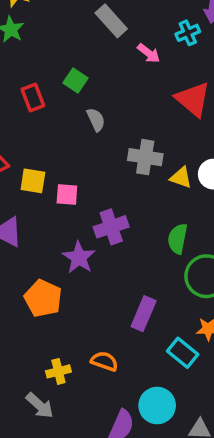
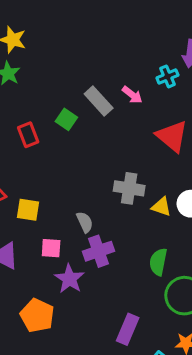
gray rectangle: (111, 21) -> (99, 101), moved
gray semicircle: (96, 120) -> (85, 222), moved
pink square: (67, 194) -> (51, 248), moved

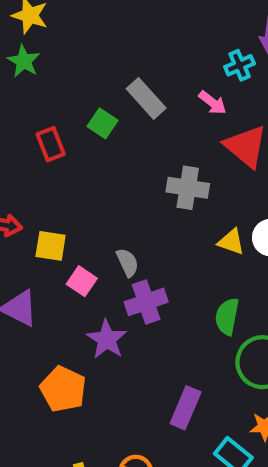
pink arrow: (132, 95) -> (213, 103), moved
gray cross: (129, 188) -> (188, 188), moved
pink square: (51, 248) -> (82, 281), moved, turned 30

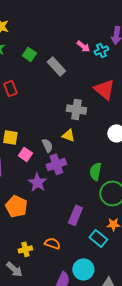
pink arrow: (213, 103) -> (83, 46), moved
green square: (103, 123) -> (29, 54), moved
yellow triangle: (231, 242) -> (68, 135), moved

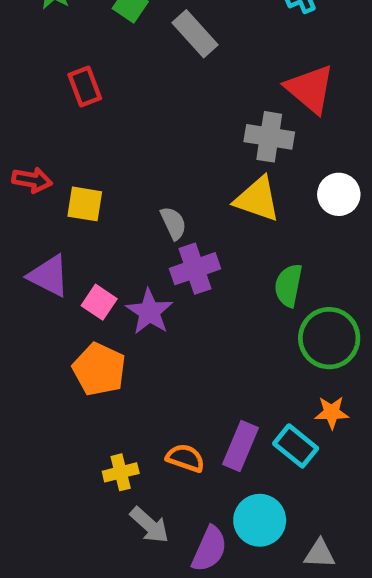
gray cross: (76, 109) -> (269, 137), moved
yellow triangle: (68, 135) -> (257, 199), moved, size x1.5
pink square: (25, 154) -> (99, 302), moved
purple rectangle: (75, 215) -> (241, 446), moved
gray arrow: (14, 269) -> (149, 525), moved

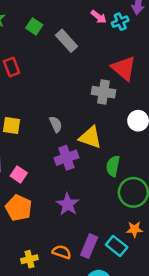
yellow triangle: (257, 199) -> (90, 137), moved
gray semicircle: (173, 223) -> (56, 124), moved
purple star: (149, 312) -> (68, 204), moved

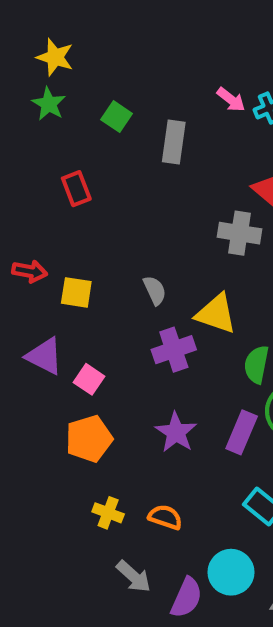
gray rectangle: (66, 41) -> (174, 142), turned 50
orange pentagon: (19, 208) -> (89, 439), turned 30
purple rectangle: (89, 246) -> (242, 432), moved
yellow cross: (29, 259) -> (108, 513), moved, turned 35

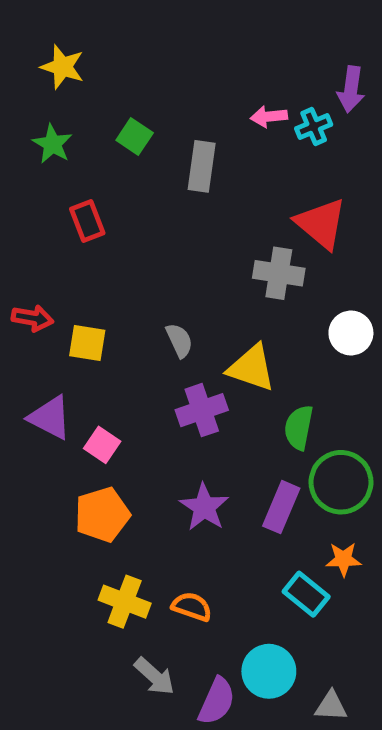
pink arrow: (231, 100) -> (269, 117), turned 136
green star: (49, 104) -> (52, 144), moved
yellow cross: (108, 513) -> (125, 602), size x1.4

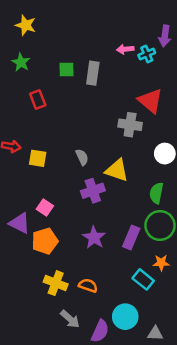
green square: (135, 136) -> (66, 70), moved, turned -35
purple triangle: (50, 418) -> (20, 223), moved
green semicircle: (299, 428) -> (156, 193), moved

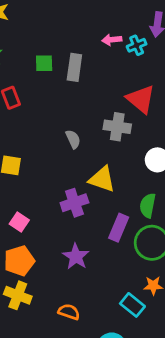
gray semicircle: (82, 157) -> (73, 139), moved
purple rectangle: (131, 237) -> (119, 228), moved
yellow cross: (56, 283) -> (18, 295), moved

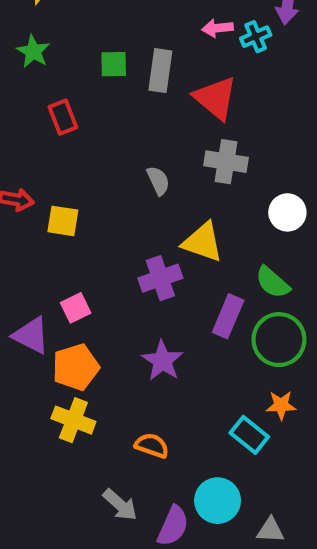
red triangle: (141, 99) -> (215, 98), moved
green semicircle: (148, 205) -> (273, 282), turned -60
pink square: (19, 222) -> (76, 308), turned 30

